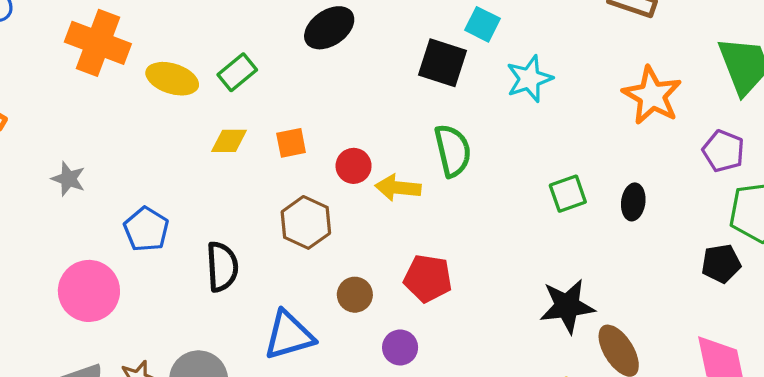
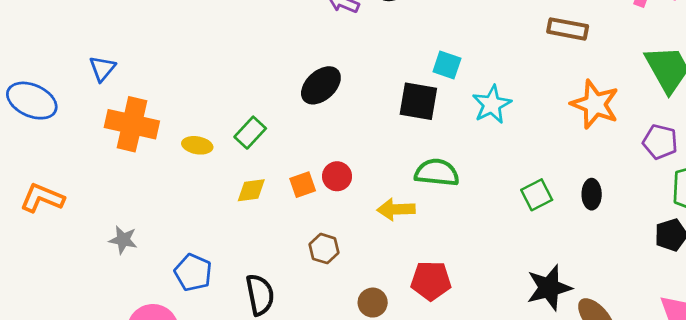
yellow ellipse: (172, 79) -> (197, 145), size x0.7
green semicircle: (453, 151) -> (437, 173), turned -63
red circle: (354, 166) -> (337, 176), moved
brown hexagon: (306, 222) -> (324, 249), size x0.7

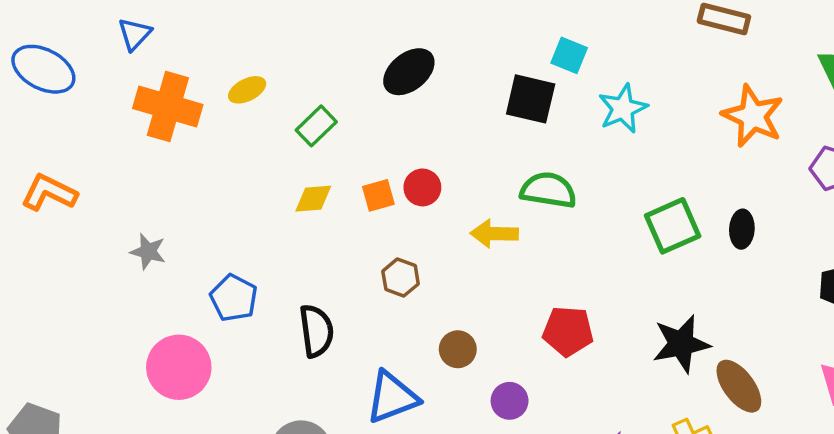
yellow ellipse: (197, 145) -> (247, 90), moved, turned -40
green square: (537, 195) -> (673, 226), size x1.4
red pentagon: (431, 281) -> (568, 331), moved

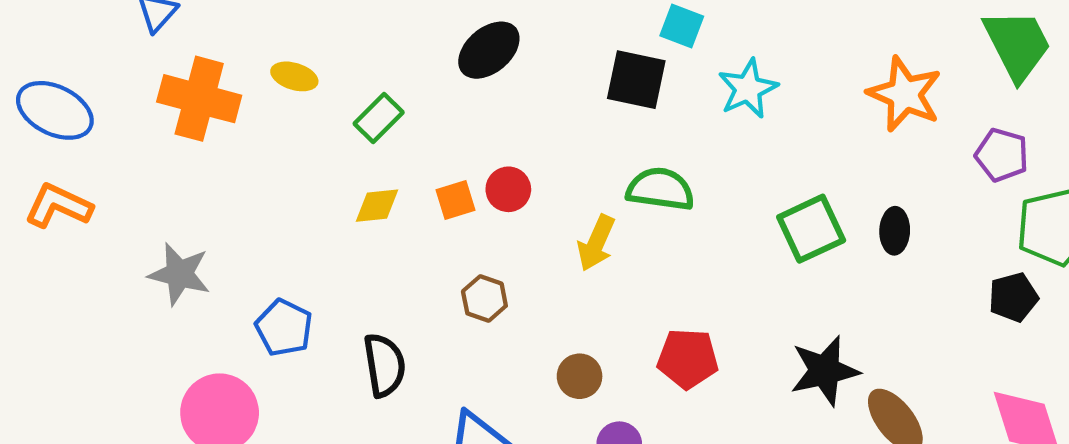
blue ellipse: (43, 69) -> (55, 110), moved
yellow ellipse: (247, 90) -> (294, 76), turned 45
yellow arrow: (494, 234) -> (596, 243), turned -66
gray star: (148, 251) -> (179, 274), size x1.4
brown circle: (458, 349) -> (580, 376), moved

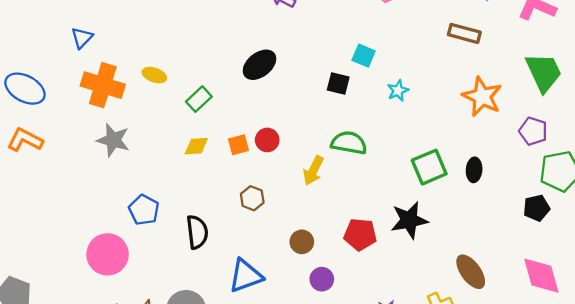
black square: (636, 80) -> (338, 84), size x0.7
cyan star: (748, 89) -> (398, 91), size x0.7
gray star: (179, 274) -> (113, 140), moved
black star: (825, 371) -> (409, 220), moved

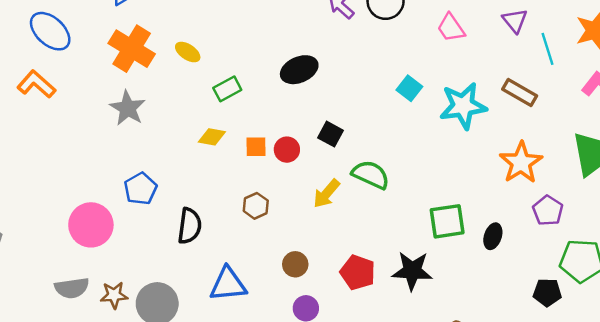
black square: (338, 84) -> (331, 134), moved
cyan star: (398, 91) -> (463, 106), moved, size x2.0
purple pentagon: (533, 131) -> (548, 211), moved

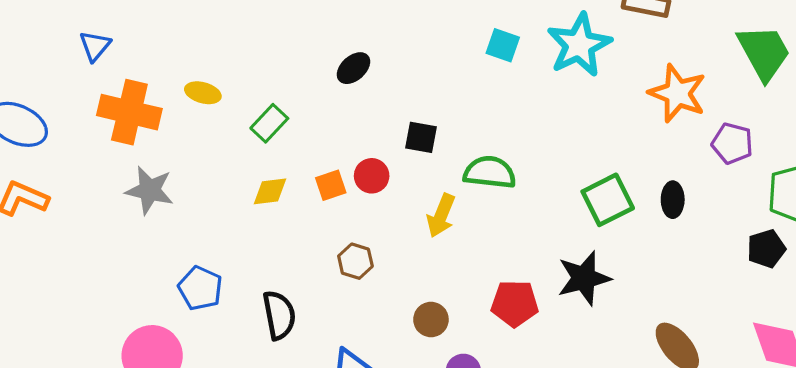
black ellipse: (299, 70) -> (353, 68), size x0.7

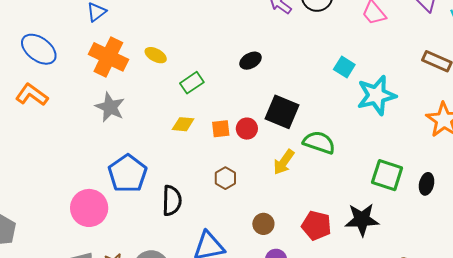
cyan star: (579, 45) -> (376, 95), moved
black square: (421, 137) -> (282, 112), size x1.6
green square: (608, 200) -> (387, 175), turned 32
blue pentagon: (200, 288) -> (128, 174), size x1.4

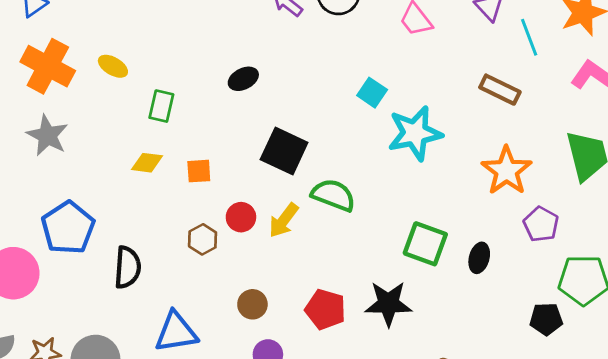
green rectangle: (192, 83) -> (161, 106), turned -45
red circle: (247, 129) -> (241, 217), moved

